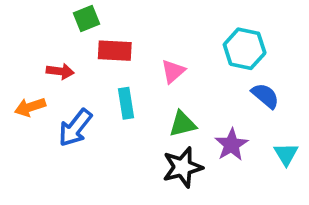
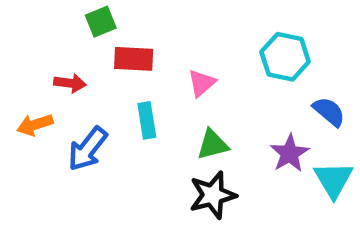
blue semicircle: (265, 96) -> (329, 112), moved
purple star: (231, 145) -> (289, 153), moved
cyan triangle: (286, 154) -> (333, 180), size x1.4

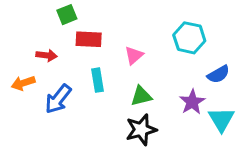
blue semicircle: (329, 112) -> (218, 74), turned 110

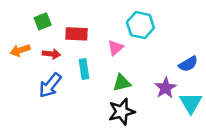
green square: (67, 15) -> (43, 21), moved
cyan hexagon: (189, 38) -> (140, 25), moved
red arrow: (46, 55) -> (51, 54), moved
orange arrow: (23, 83) -> (20, 50), moved

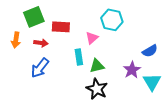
green square: (43, 21) -> (34, 17), size x1.5
orange arrow: (20, 50) -> (16, 40), turned -63
cyan rectangle: (84, 69) -> (79, 57), moved
black star: (122, 112) -> (97, 89), turned -30

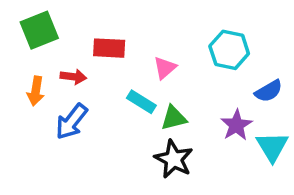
green square: (34, 17) -> (39, 30), moved
cyan hexagon: (112, 20) -> (229, 50), moved
orange arrow: (16, 40) -> (36, 91), moved
cyan rectangle: (79, 57) -> (141, 102), turned -49

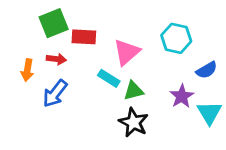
green square: (39, 30) -> (54, 23), moved
pink triangle: (165, 68) -> (127, 52), size x1.5

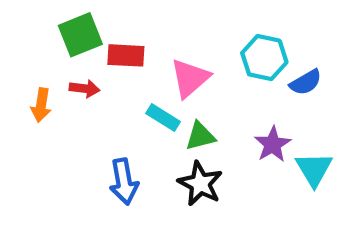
blue semicircle: (207, 70) -> (306, 82), moved
blue arrow: (55, 93) -> (124, 182), moved, turned -48

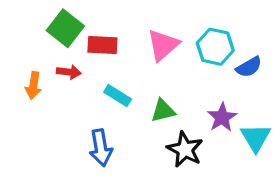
green square: (80, 35) -> (65, 28), turned -30
pink triangle: (190, 78) -> (163, 45), moved
cyan rectangle: (163, 117) -> (118, 96), moved
black star: (200, 184) -> (185, 149), moved

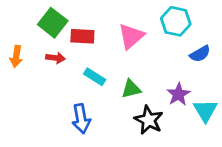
cyan hexagon: (215, 47) -> (176, 21), moved
orange arrow: (33, 85) -> (16, 56), moved

